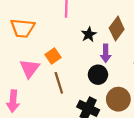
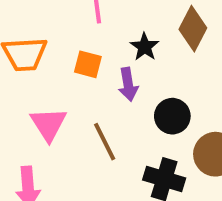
purple arrow: (106, 53) -> (128, 84), moved
orange square: (53, 56) -> (88, 64), moved, turned -32

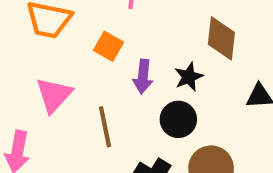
brown diamond: (193, 29) -> (221, 38), turned -36
black star: (145, 47) -> (189, 77), moved

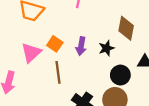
orange square: (109, 46) -> (55, 44), moved
black circle: (178, 119) -> (120, 75), moved

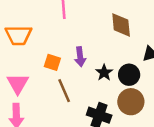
black star: (106, 48) -> (104, 73), moved
pink triangle: (31, 53) -> (18, 84), moved

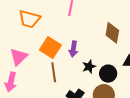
orange square: (52, 62) -> (50, 48), size x1.5

